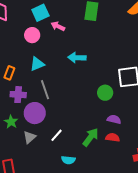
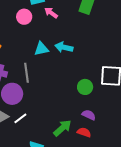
cyan triangle: (37, 64) -> (41, 49), moved
white line: (57, 135) -> (20, 118), moved

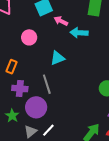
pink circle: (24, 17) -> (29, 37), moved
cyan arrow: (64, 47) -> (79, 33), moved

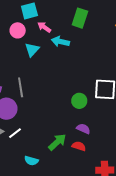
pink circle: (29, 37) -> (18, 30), moved
cyan triangle: (57, 58) -> (32, 50), moved, turned -35

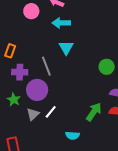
cyan arrow: (60, 42) -> (61, 23), moved
cyan triangle: (32, 50) -> (66, 48), moved

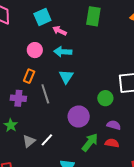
pink circle: (31, 11) -> (35, 50), moved
orange rectangle: (10, 51) -> (29, 76), moved
purple circle: (37, 90) -> (79, 117), moved

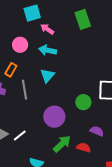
green rectangle: (93, 16) -> (83, 19), turned -36
purple semicircle: (114, 125) -> (97, 131), moved

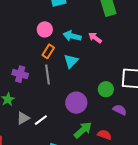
pink arrow: (47, 29) -> (95, 38), moved
orange rectangle: (11, 70) -> (48, 51), moved
purple semicircle: (97, 131) -> (120, 110), moved

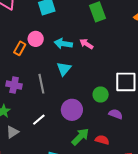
orange rectangle: (48, 51) -> (20, 48), moved
gray triangle: (23, 118) -> (12, 132), moved
white line: (41, 120) -> (39, 120), moved

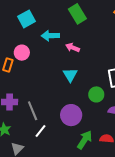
cyan arrow: (63, 44) -> (50, 36), moved
cyan triangle: (64, 69) -> (70, 75), moved
gray line: (41, 84) -> (33, 111), moved

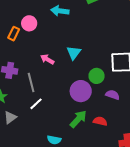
pink arrow: (73, 48) -> (47, 59), moved
purple circle: (71, 115) -> (81, 91), moved

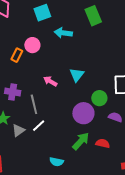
gray triangle: (10, 117) -> (18, 130), moved

